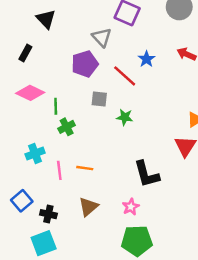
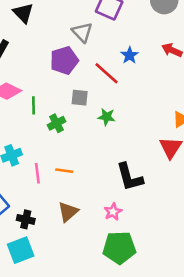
green cross: (67, 127) -> (57, 123), moved

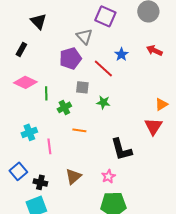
orange line: (64, 171) -> (79, 130), moved

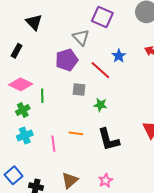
green cross: (64, 107) -> (23, 110), moved
pink line: (49, 146) -> (53, 144), moved
black L-shape: (121, 149) -> (109, 140), moved

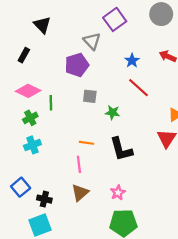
purple square: (102, 17) -> (115, 19), turned 30
red line: (100, 70) -> (138, 88), moved
pink line: (53, 144) -> (79, 164), moved

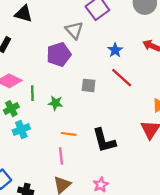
black triangle: (42, 25) -> (24, 14), turned -30
gray square: (90, 96) -> (89, 85), moved
green star: (113, 113) -> (55, 103), moved
cyan cross: (32, 145) -> (21, 130), moved

